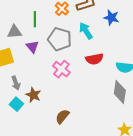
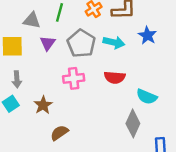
cyan arrow: (86, 31) -> (114, 42), turned 120
pink cross: (61, 69) -> (74, 78), turned 30
brown star: (33, 95) -> (43, 105), moved

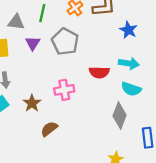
cyan arrow: (114, 42) -> (129, 63), moved
pink cross: (74, 78) -> (64, 90), moved

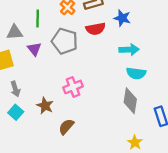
red semicircle: (99, 72) -> (96, 29), moved

